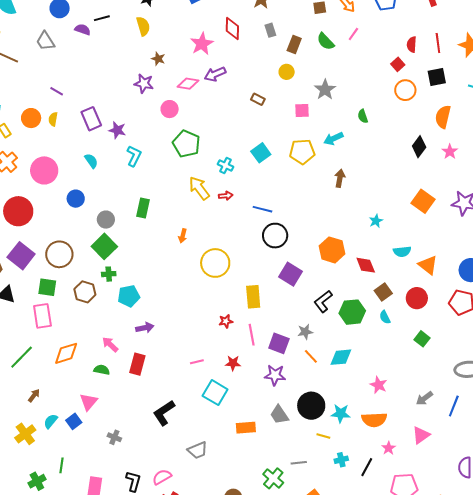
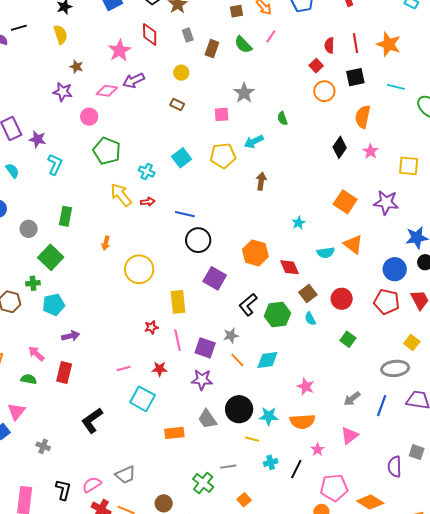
yellow circle: (287, 72) -> (181, 73), moved
green square: (104, 246) -> (51, 257), moved
orange triangle: (428, 265) -> (353, 244), moved
gray trapezoid: (198, 450) -> (125, 475), moved

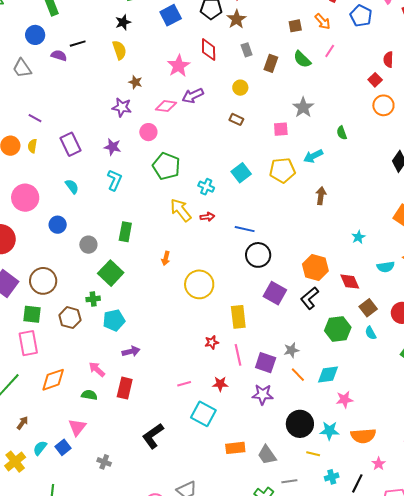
purple star: (38, 139) -> (112, 147), moved
black L-shape: (248, 305) -> (310, 298), moved
pink star: (306, 387) -> (344, 400), moved, turned -30
gray trapezoid: (207, 419) -> (267, 455), moved

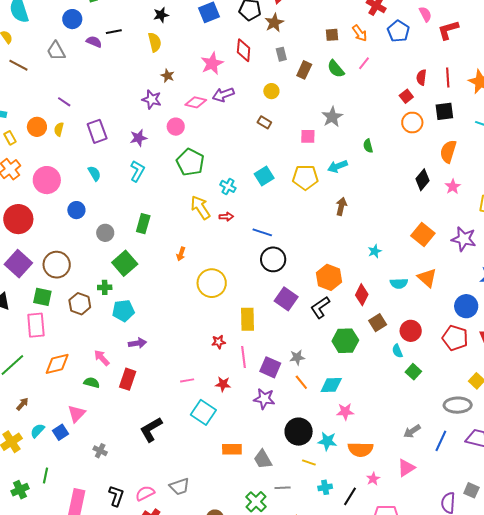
purple star: (112, 147) -> (139, 138), turned -30
red diamond: (350, 282) -> (362, 295), turned 45
cyan semicircle: (371, 333) -> (397, 351), moved

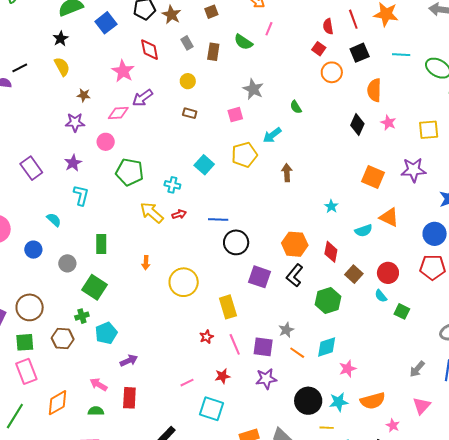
brown square: (332, 35) -> (211, 12), moved
cyan semicircle: (94, 173) -> (54, 220), moved

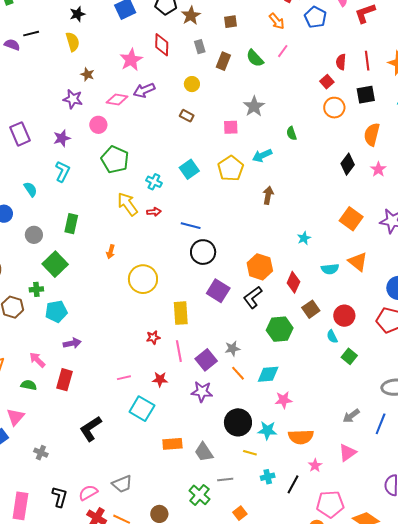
yellow pentagon: (244, 155) -> (231, 168), turned -30
purple square: (263, 347) -> (206, 360), turned 30

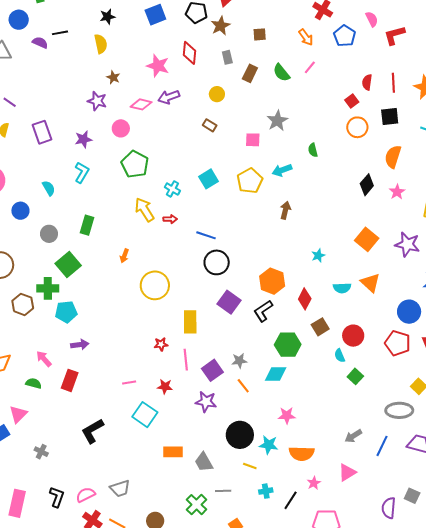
pink star: (131, 60) -> (158, 66), turned -30
green cross: (36, 289) -> (48, 288), size x1.5
cyan diamond: (268, 374) -> (276, 374), moved

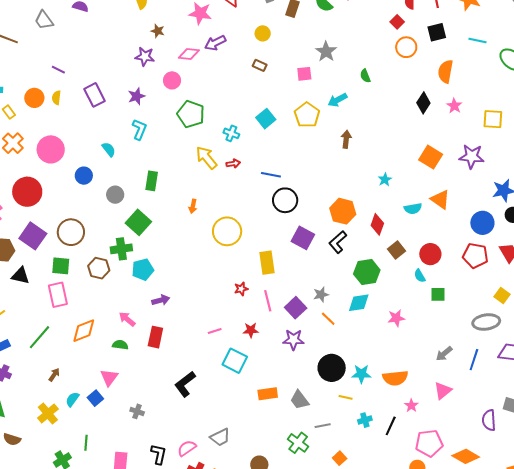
green square: (355, 376) -> (438, 294), turned -35
pink star: (287, 415) -> (396, 318), moved

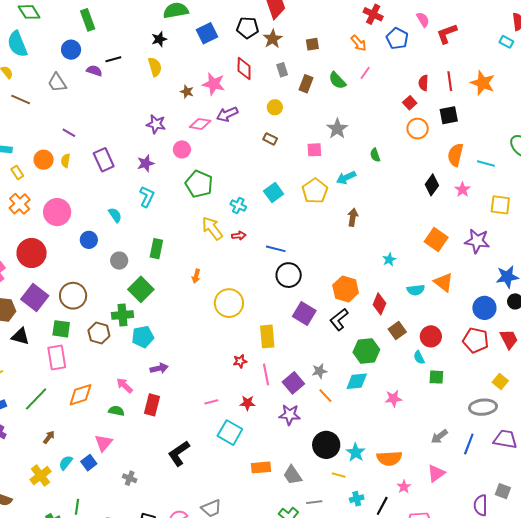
brown star: (158, 31) -> (187, 92), moved
cyan line: (478, 41) -> (486, 163), moved
cyan star: (361, 374) -> (356, 452), turned 30

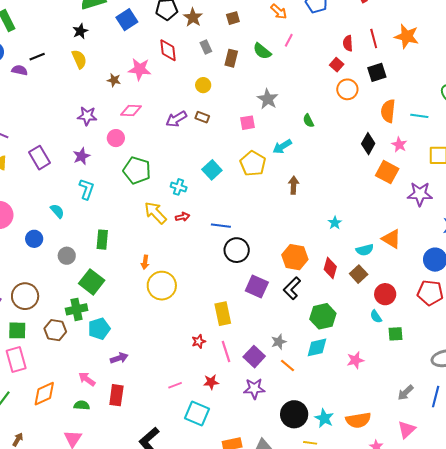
purple arrow: (227, 114) -> (176, 119), moved
orange square: (436, 240) -> (387, 172), moved
yellow circle: (229, 303) -> (162, 286), moved
brown square: (397, 331) -> (359, 274), moved

